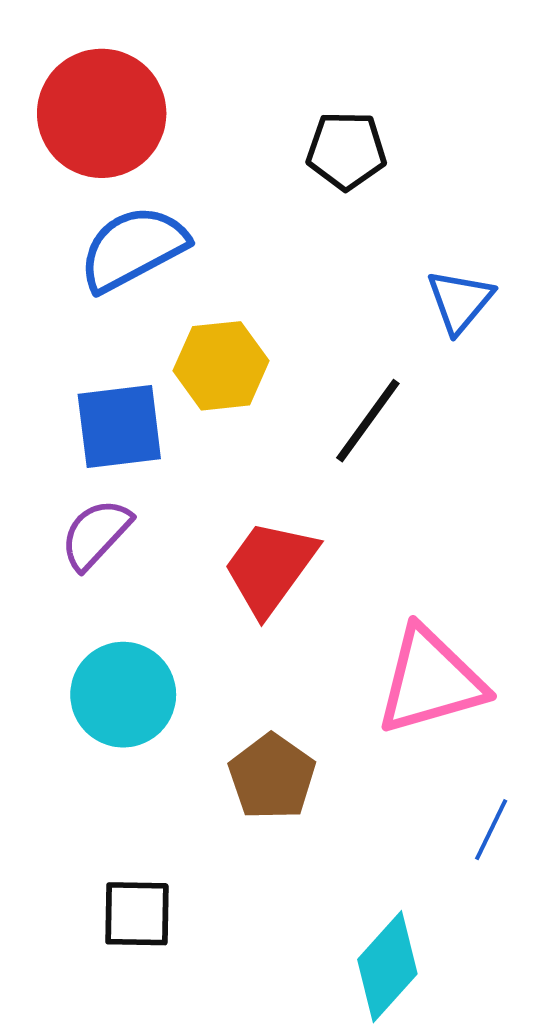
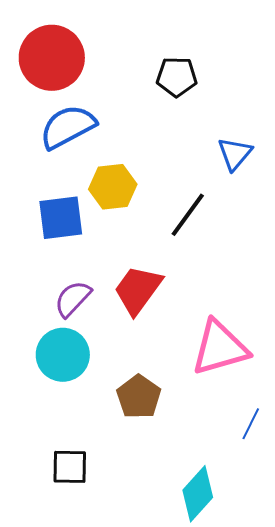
purple semicircle: (96, 534) -> (73, 299), moved

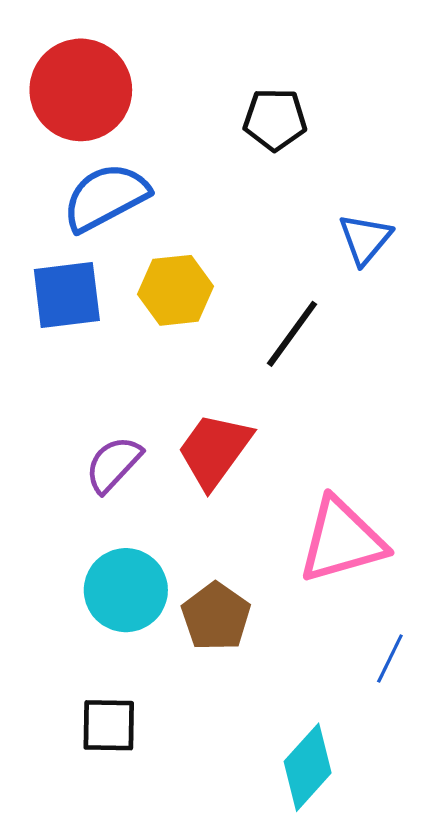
blue square: (61, 218) -> (67, 295), moved
cyan circle: (63, 355) -> (126, 590), moved

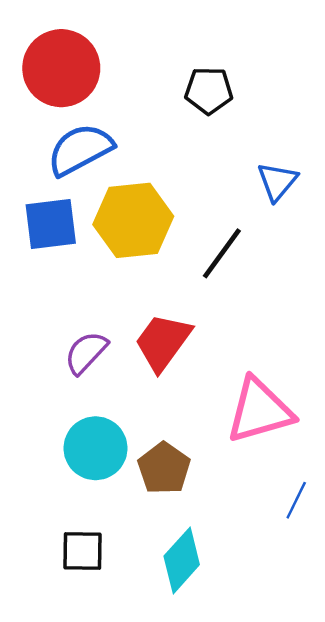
yellow hexagon: (176, 290) -> (133, 220), size x1.4
cyan diamond: (308, 767) -> (182, 560), moved

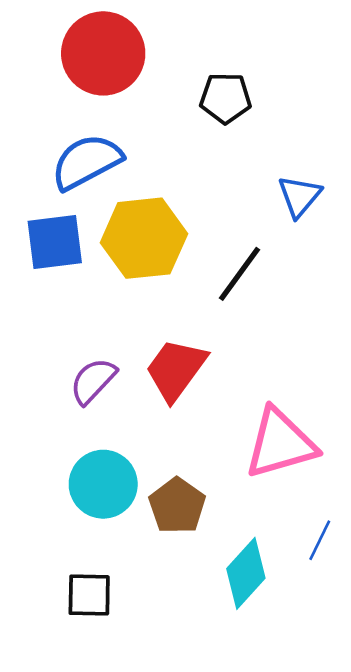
red circle: (61, 68) -> (103, 53), moved
cyan diamond: (182, 560) -> (246, 573), moved

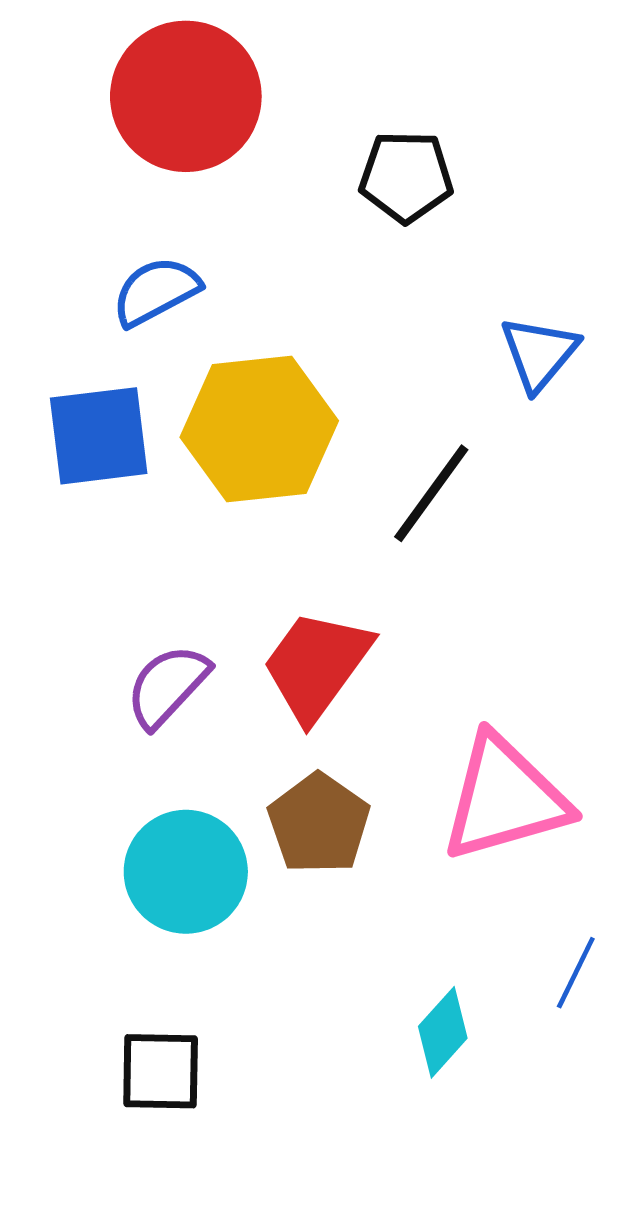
blue semicircle: (87, 162) -> (156, 291), size x0.7
brown pentagon: (177, 506) -> (319, 824), moved
cyan diamond: (246, 573) -> (443, 1032), size x0.7

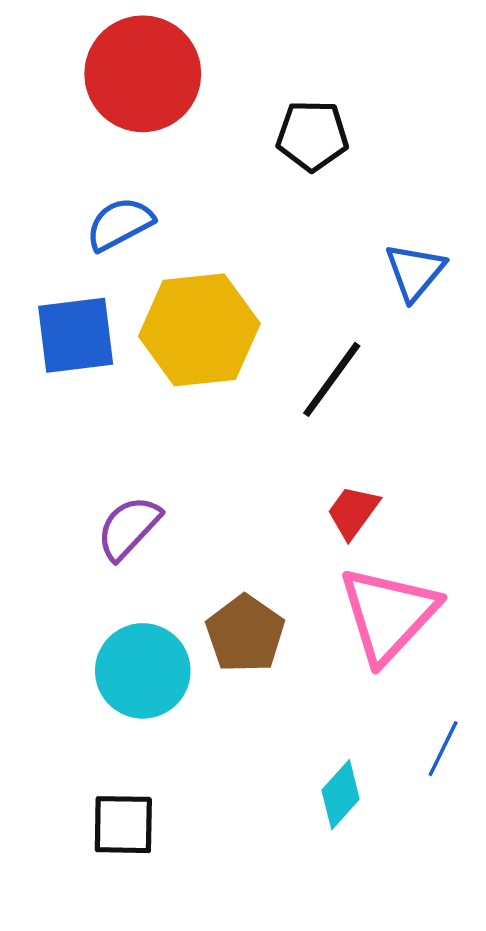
red trapezoid: (317, 665) -> (353, 512), moved, size x0.6
pink triangle: (505, 798) -> (388, 614), turned -31

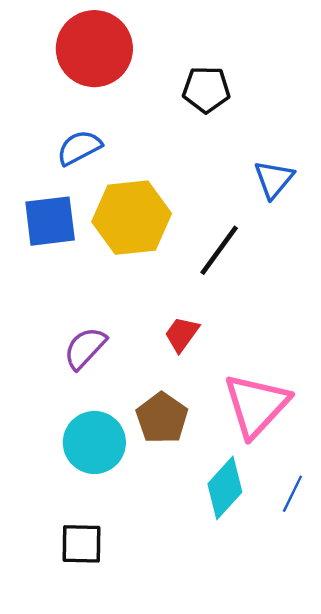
red trapezoid: (353, 512) -> (182, 334), moved
cyan diamond: (341, 795) -> (225, 488), moved, size x1.4

